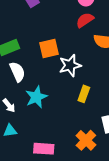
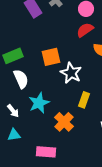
white star: (70, 65) -> (71, 73), turned -30
orange cross: (86, 140) -> (64, 122), moved

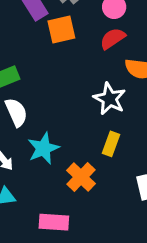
orange square: (51, 57) -> (61, 30), moved
white star: (71, 73) -> (110, 99), moved

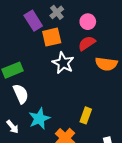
white star: (110, 99) -> (63, 63), moved

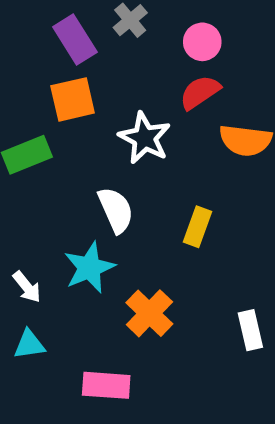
orange square: (52, 37) -> (73, 99), moved
white semicircle: (21, 94) -> (116, 210), moved
yellow rectangle: (86, 115) -> (197, 227), moved

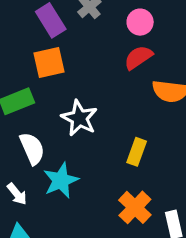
white star: (145, 138) -> (79, 118), moved
white semicircle: (116, 210) -> (32, 148), moved
orange cross: (149, 313) -> (135, 207), moved

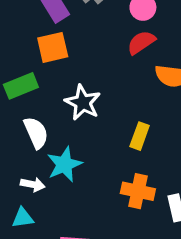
white arrow: (17, 194) -> (33, 184), moved, turned -40
orange cross: (135, 207) -> (138, 191), turned -32

